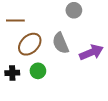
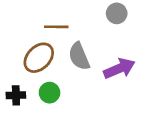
gray circle: (74, 10) -> (117, 13), moved
brown line: (15, 21) -> (56, 27), moved

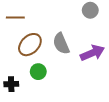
brown line: (56, 27) -> (15, 18), moved
black cross: (16, 95) -> (11, 84), moved

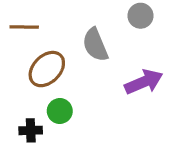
gray semicircle: (61, 44) -> (95, 45), moved
black cross: (11, 84) -> (31, 130), moved

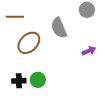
purple arrow: (144, 82) -> (89, 51), size x0.6
green circle: (60, 111) -> (38, 80), moved

